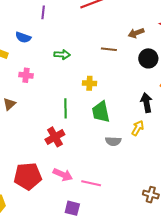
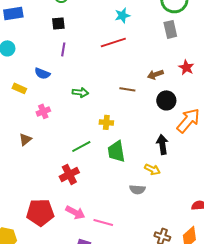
pink cross: (26, 75) -> (43, 111), turned -32
green line: (66, 108) -> (81, 146), turned 60
yellow arrow: (138, 128) -> (152, 169), turned 84
gray semicircle: (113, 141) -> (137, 189), moved

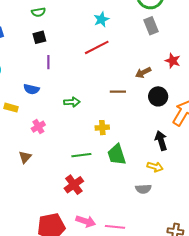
green line: (81, 146) -> (81, 155), turned 30

